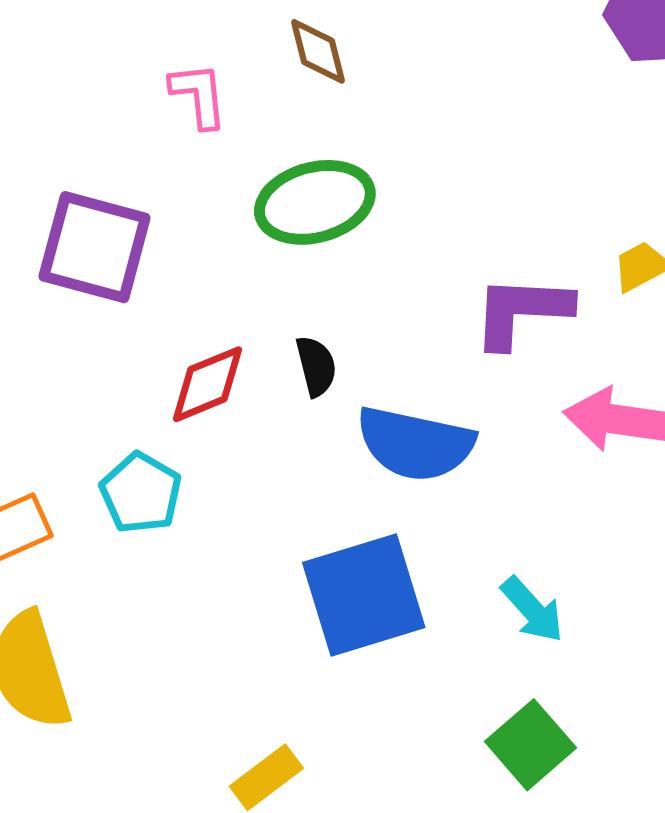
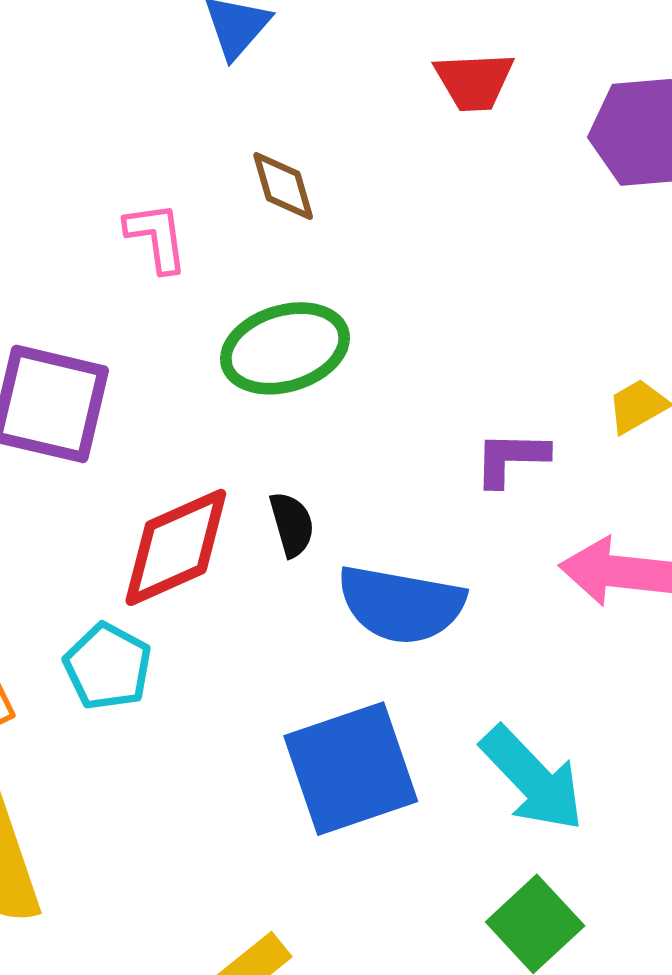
purple L-shape: (522, 311) -> (511, 458), size x0.7
red diamond: (208, 384) -> (176, 547), size x1.4
cyan arrow: (532, 610) -> (532, 779), size x1.5

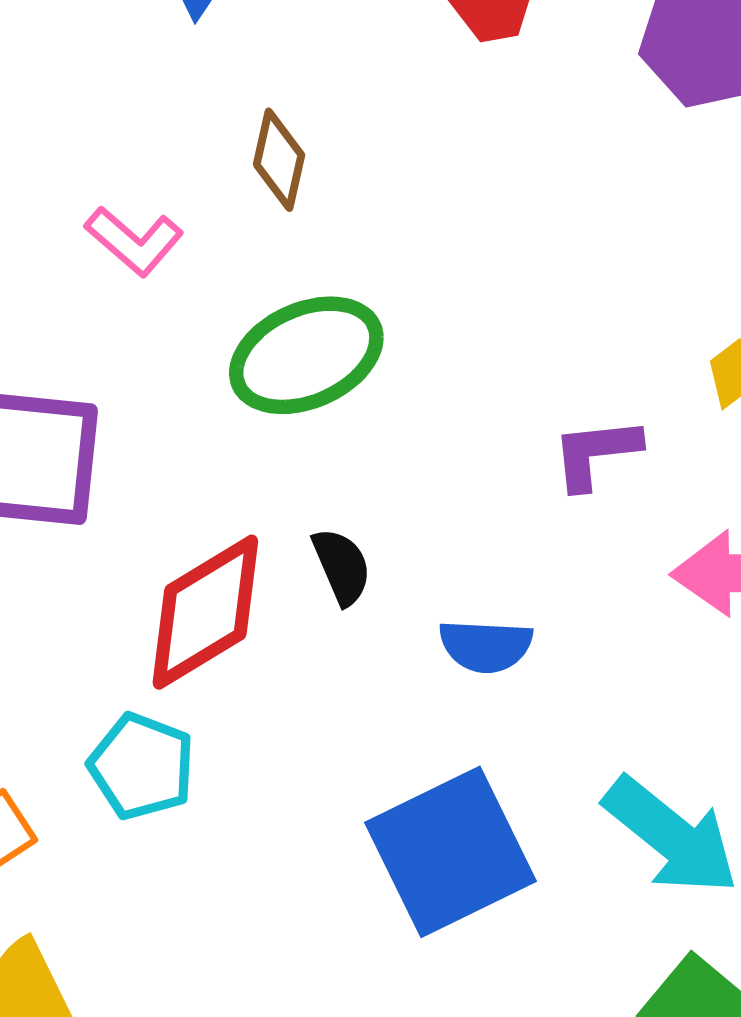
brown diamond: (283, 186) -> (279, 160), turned 36
pink L-shape: (156, 237) -> (134, 241), turned 146
blue semicircle: (401, 604) -> (486, 646), size x0.6

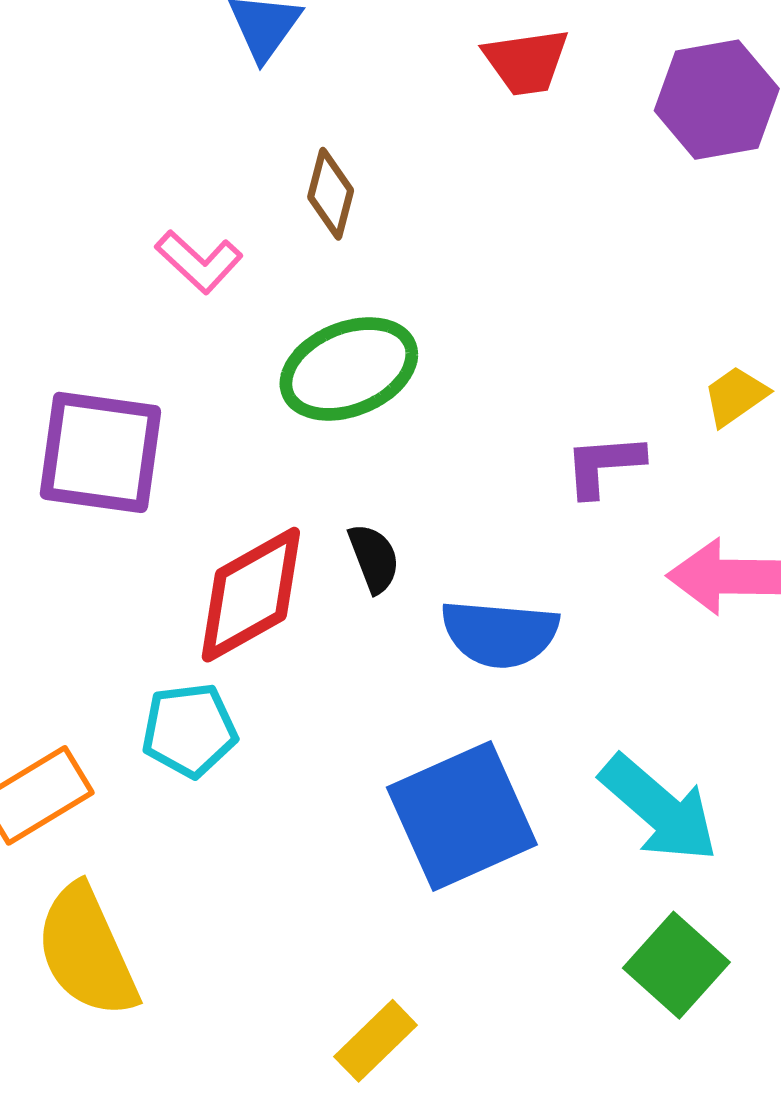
blue semicircle: (486, 646) -> (500, 634), size x1.4
cyan pentagon: (142, 766) -> (189, 730), turned -30

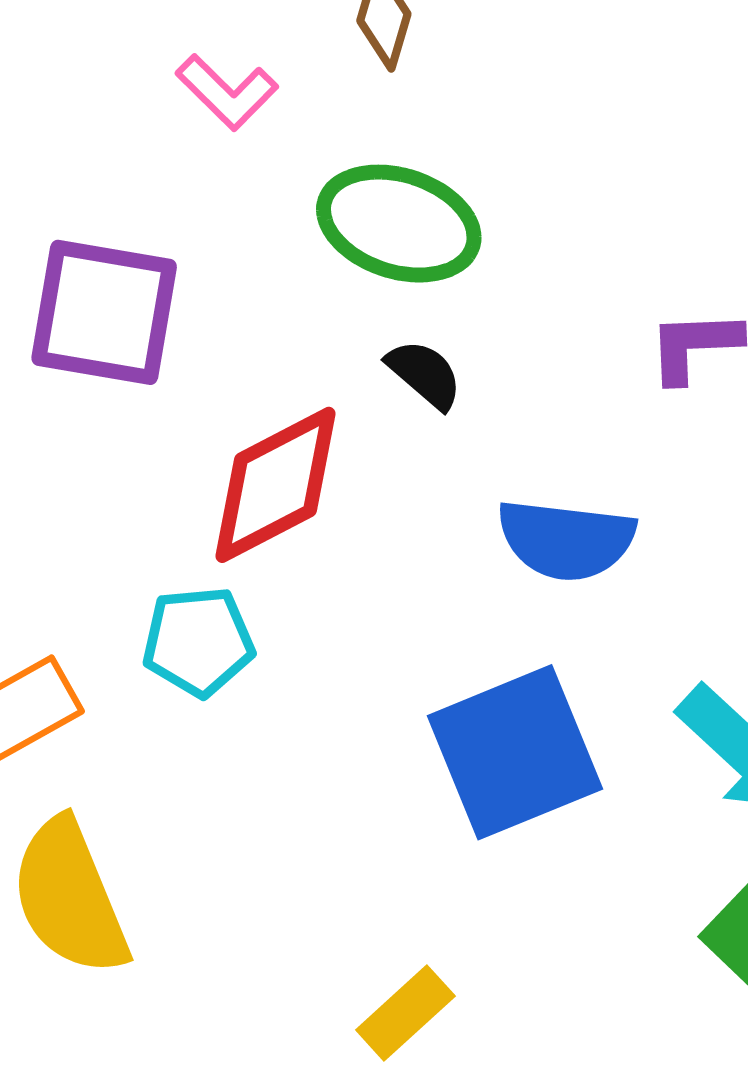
green ellipse: (349, 369) -> (399, 224), turned 38
black semicircle: (374, 558) -> (425, 374), moved, turned -30

